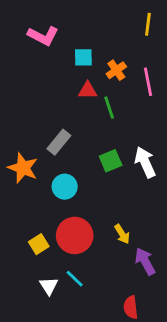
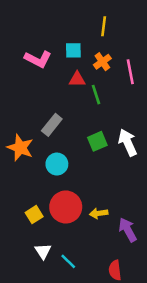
yellow line: (148, 24) -> (104, 26), moved
pink L-shape: (43, 36) -> (38, 59), moved
yellow arrow: (122, 234) -> (99, 213), moved, turned 114
cyan line: (75, 279) -> (68, 261), moved

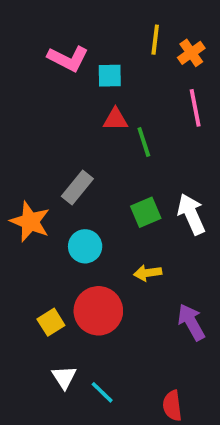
pink L-shape: (38, 59) -> (68, 59), moved
orange cross: (102, 62) -> (191, 53), moved
yellow arrow: (99, 213) -> (148, 273), moved
purple arrow: (128, 230) -> (191, 322), moved

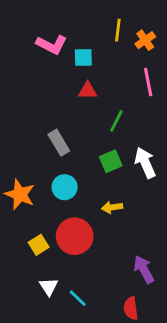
green line: (144, 142) -> (116, 121), moved, turned 45
gray rectangle: (77, 188) -> (59, 143), turned -70
orange star: (30, 222) -> (20, 194), moved
purple arrow: (191, 322) -> (144, 269), moved

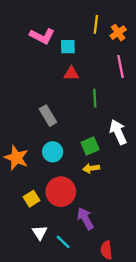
green line: (116, 121) -> (95, 98), turned -30
green square: (111, 161) -> (90, 146), moved
purple arrow: (144, 269) -> (85, 219), moved

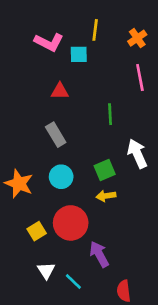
yellow line: (96, 24) -> (95, 30), moved
red triangle: (71, 73) -> (60, 91), moved

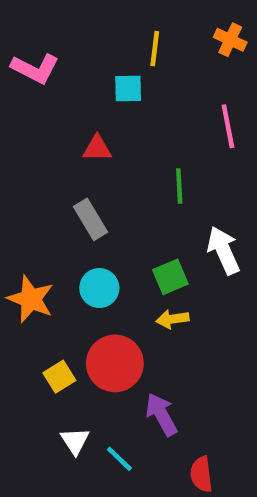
orange cross: (137, 38) -> (230, 40), moved, turned -30
pink L-shape: (49, 42) -> (35, 69), moved

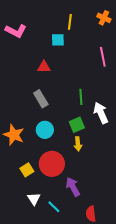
green line: (179, 186) -> (81, 97), moved
yellow arrow: (173, 319) -> (78, 144), turned -88

